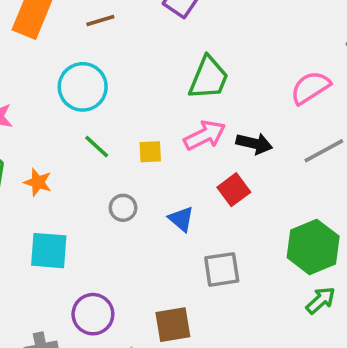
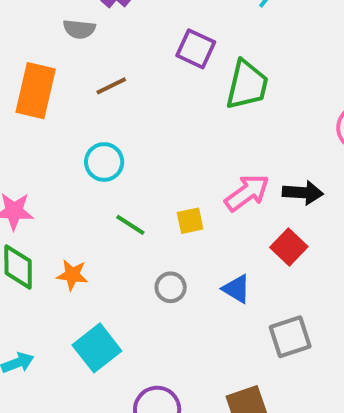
green trapezoid: (209, 78) -> (247, 85), moved
cyan circle: (83, 87) -> (104, 162), size x0.7
cyan square: (49, 251) -> (97, 348), turned -33

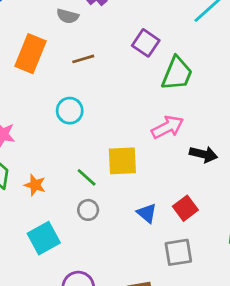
pink arrow: (247, 193) -> (167, 127), moved
yellow square: (190, 221) -> (122, 161), size x1.6
green line: (130, 225) -> (87, 177), moved
red square: (289, 247) -> (185, 208), moved
gray circle: (171, 287) -> (88, 210), moved

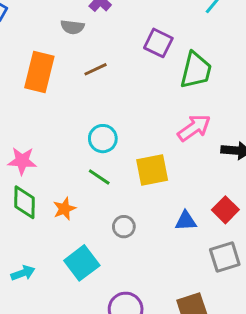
cyan circle: (70, 111) -> (103, 139), moved
green line: (87, 177) -> (99, 177), moved
orange star: (35, 185) -> (64, 209), turned -30
blue triangle: (147, 213) -> (186, 221), turned -35

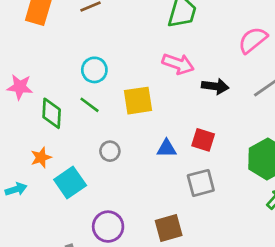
pink arrow: (194, 128) -> (178, 64), turned 52
green diamond: (24, 202) -> (52, 113), moved
orange star: (64, 209) -> (41, 158), moved
red square: (225, 210) -> (203, 140), turned -30

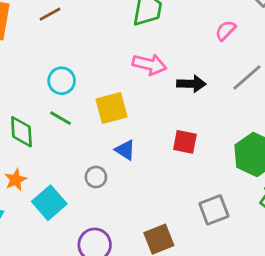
pink semicircle: (253, 40) -> (226, 30), size x0.7
blue triangle: (167, 148) -> (125, 150), moved, turned 40
gray circle: (110, 151) -> (96, 177), moved
gray square: (201, 183) -> (214, 210), moved

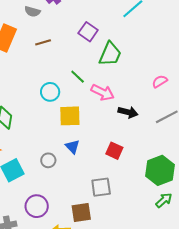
cyan circle: (62, 81) -> (50, 92), moved
green line: (61, 118) -> (78, 77), moved
gray square: (214, 210) -> (101, 187), moved

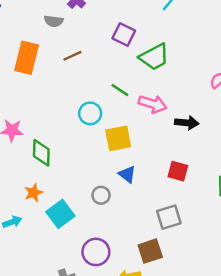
green trapezoid: (110, 54) -> (154, 57), turned 48

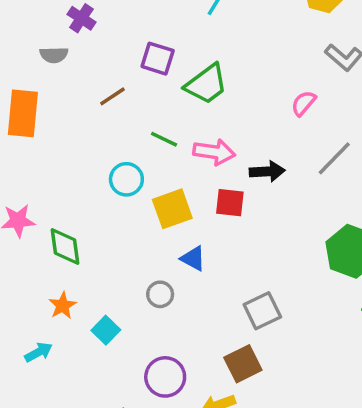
brown line: (72, 56) -> (112, 96), moved
red square: (178, 171) -> (230, 203), moved
cyan square: (60, 214) -> (106, 330), size x0.7

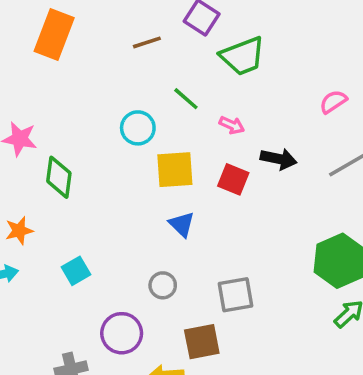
pink arrow: (214, 152) -> (232, 125), size x0.6
gray circle: (160, 294) -> (163, 285), moved
orange star: (63, 306) -> (19, 231), moved

